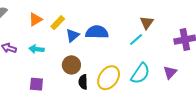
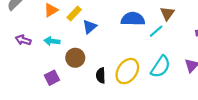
blue semicircle: (97, 32) -> (133, 19), moved
brown circle: (71, 65) -> (75, 58), moved
purple square: (36, 84) -> (52, 78), turned -32

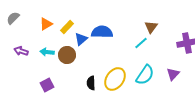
blue semicircle: (133, 19) -> (102, 32), moved
brown circle: (75, 58) -> (67, 55), moved

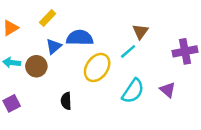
yellow rectangle: (67, 27) -> (48, 18), moved
purple triangle: (173, 74) -> (168, 90), turned -32
yellow ellipse: (115, 79) -> (97, 67), moved

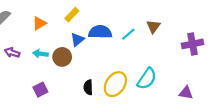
cyan line: (128, 51) -> (128, 34), moved
yellow ellipse: (97, 67) -> (115, 84), moved
purple triangle: (168, 90) -> (186, 93), moved, turned -32

